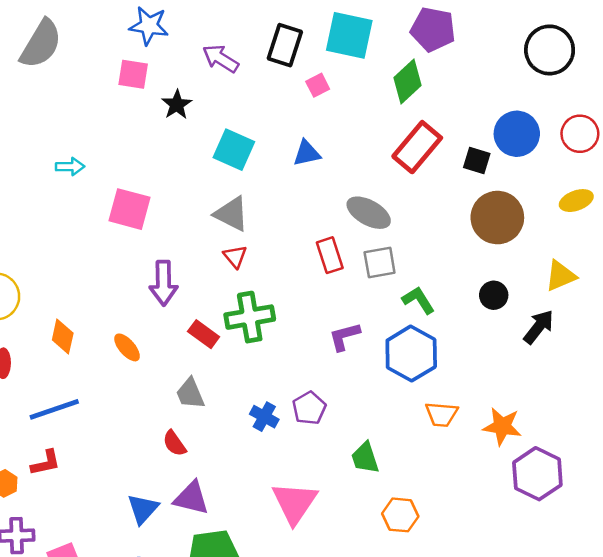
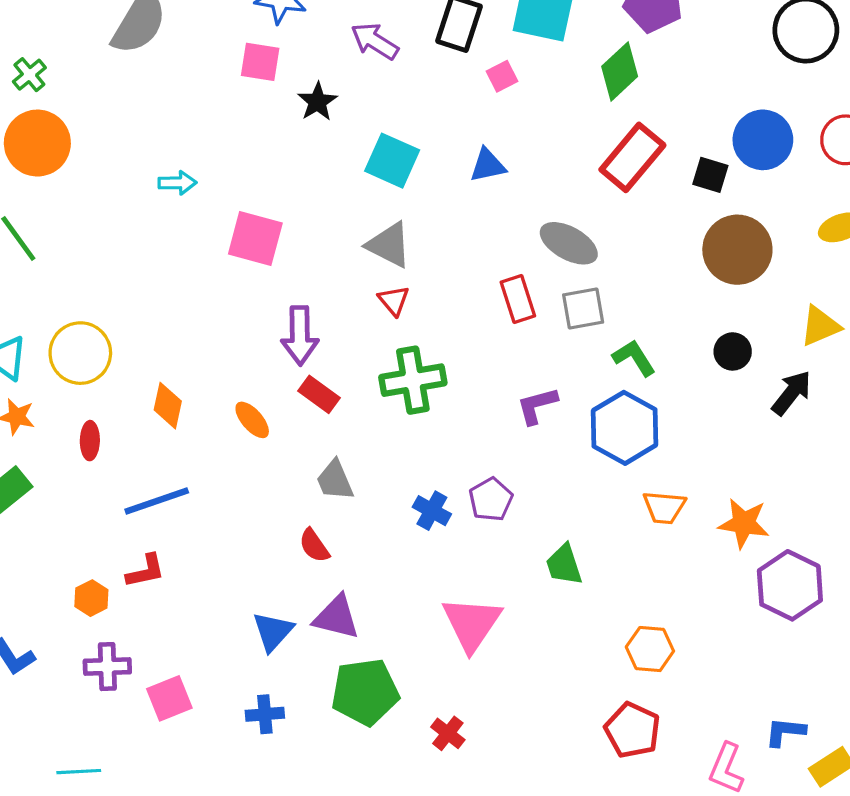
red rectangle: (204, 334) -> (319, 394), moved
orange hexagon: (400, 515) -> (650, 649), moved

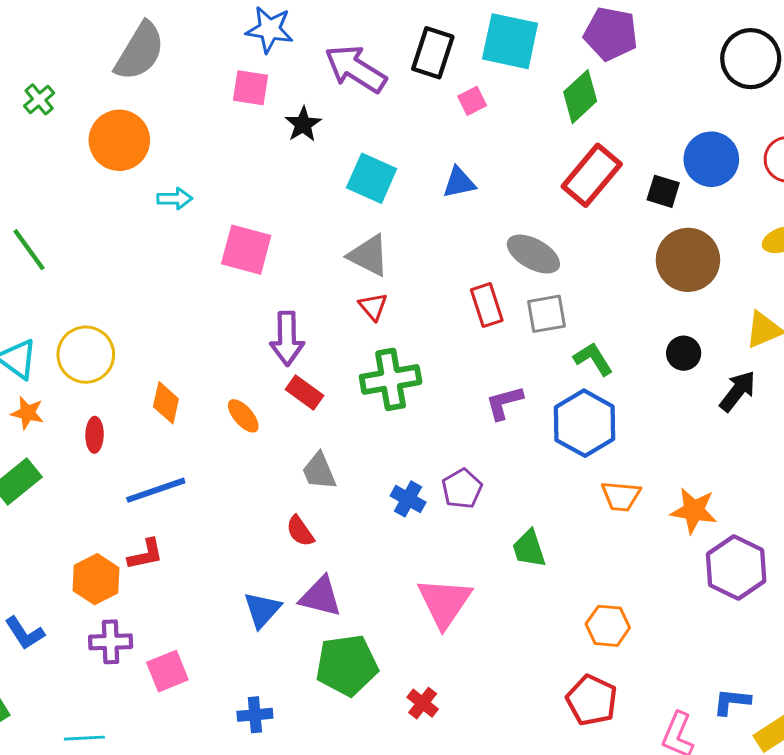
purple arrow: (375, 41) -> (356, 69), size x1.4
orange circle: (37, 143) -> (119, 140), moved
orange hexagon: (91, 598) -> (96, 579), size x1.5
blue cross: (265, 714) -> (255, 715), moved

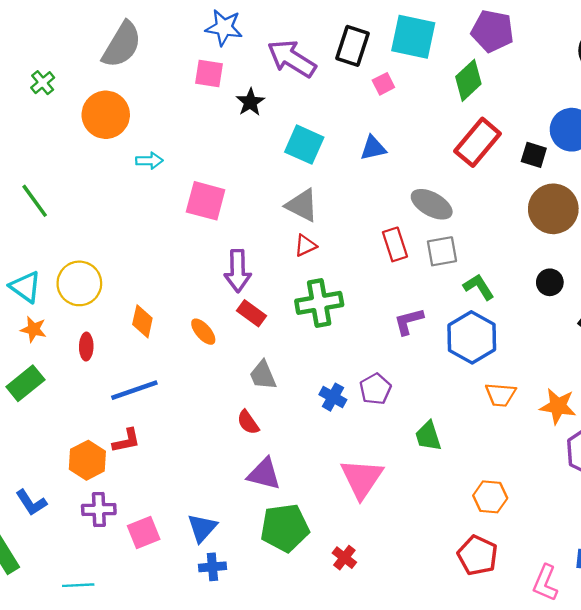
red triangle: (373, 307) -> (305, 246), turned 45
blue triangle: (262, 610) -> (202, 528), moved

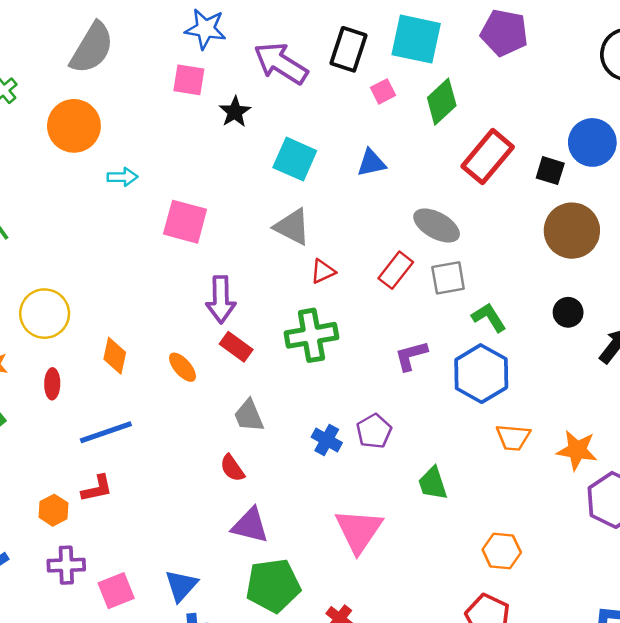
green diamond: (468, 80) -> (442, 102), moved
red rectangle: (395, 244) -> (396, 270), turned 56
red triangle: (305, 246) -> (323, 271), moved
orange hexagon: (87, 460) -> (54, 510), size x0.7

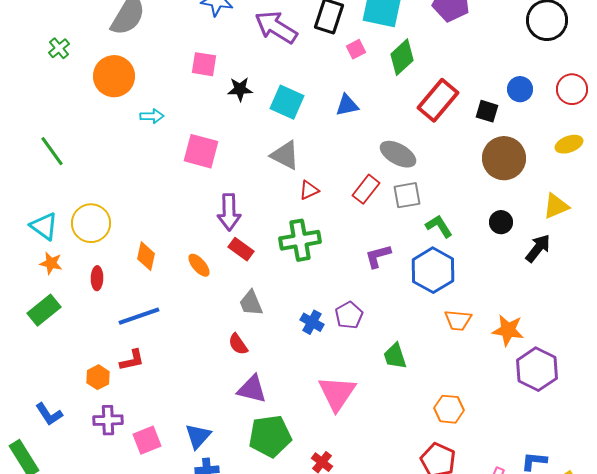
pink square: (189, 80) -> (204, 64), moved
black star: (235, 112) -> (240, 89), moved, turned 30
blue circle: (592, 142) -> (520, 89), size x0.7

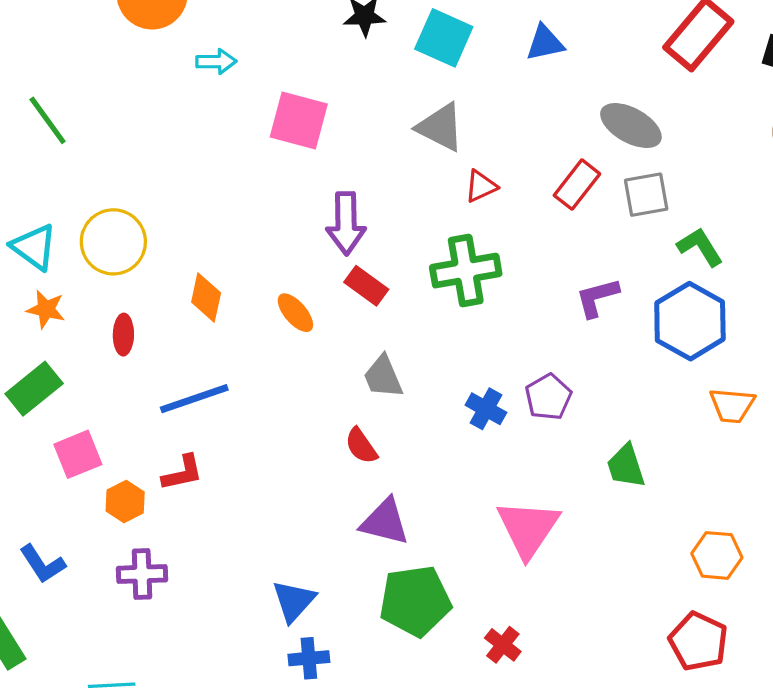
pink square: (147, 440) -> (78, 454), moved

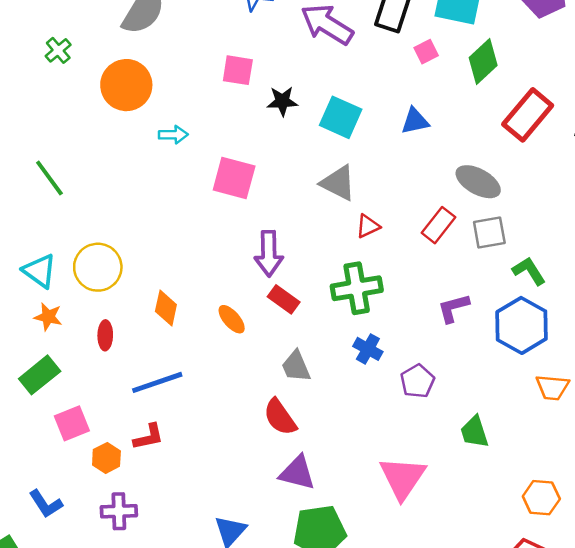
blue cross: (486, 409) -> (368, 349), moved
red semicircle: (361, 446) -> (280, 417), size x1.4

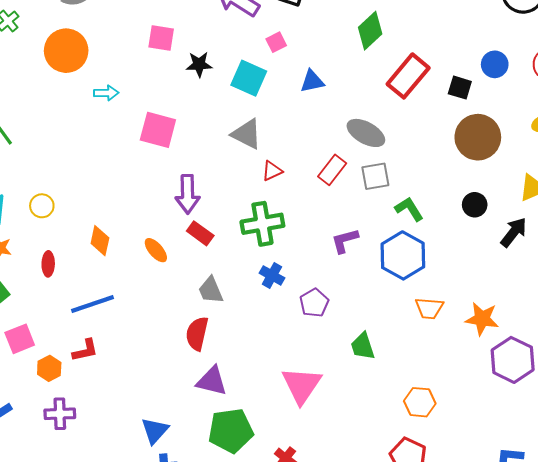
pink square: (426, 52) -> (276, 42), moved
yellow circle: (98, 267) -> (42, 206), size x0.6
red semicircle: (280, 417) -> (197, 334), turned 48

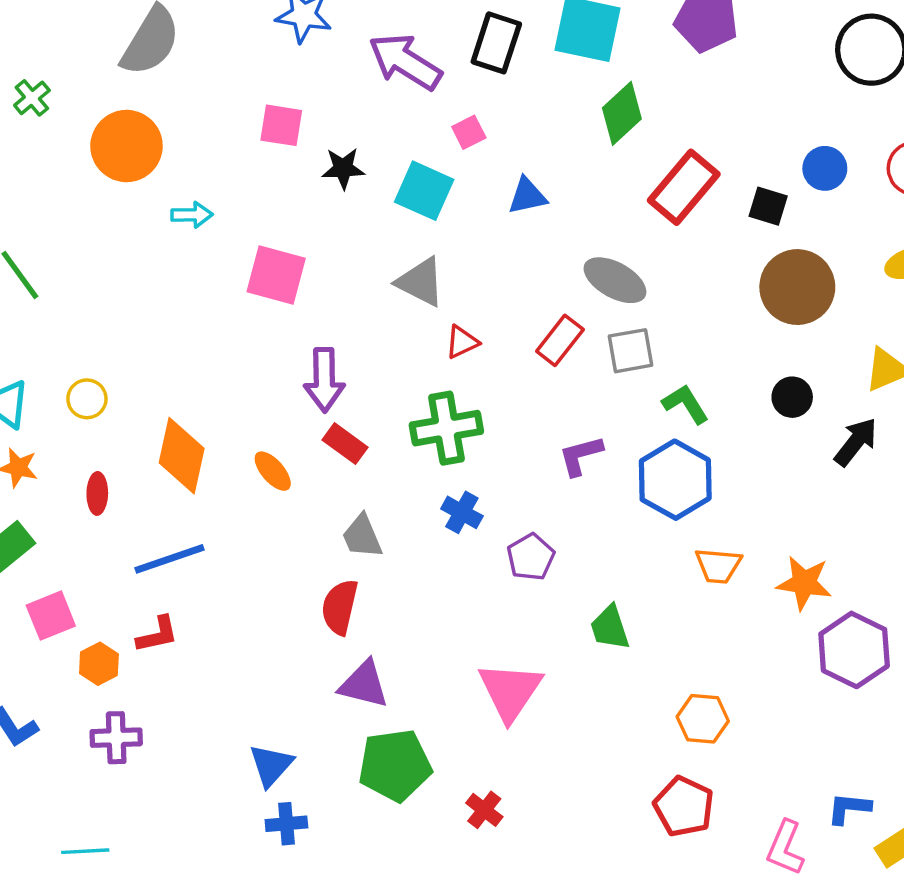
orange diamond: (100, 241) -> (182, 456), size x1.5

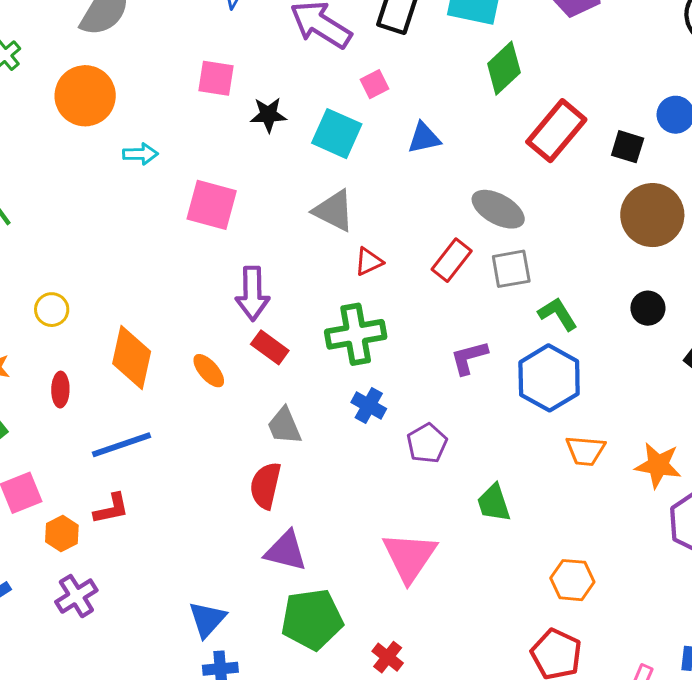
purple cross: (116, 738) -> (76, 596), turned -30

